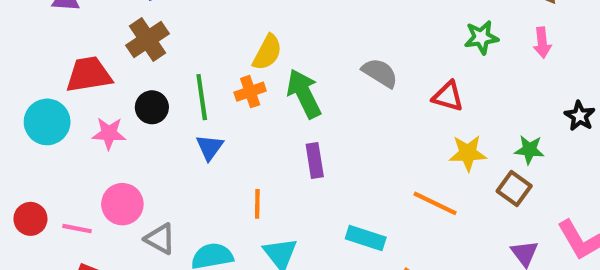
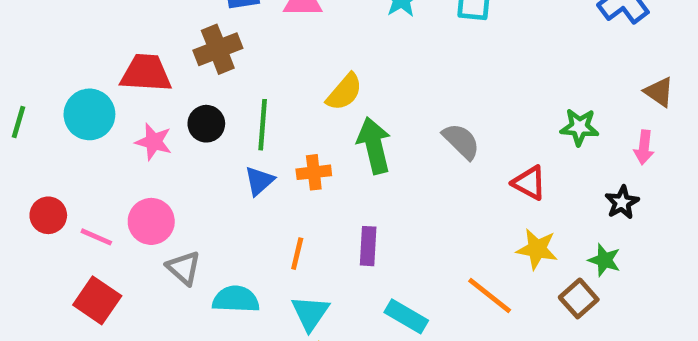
orange cross: (250, 92) -> (314, 172), moved
black star: (580, 116) -> (622, 202), moved
purple rectangle: (315, 160) -> (368, 246), moved

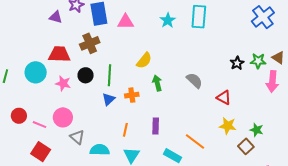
green star: (579, 127) -> (258, 61), moved
green arrow: (374, 145) -> (157, 83), size x0.7
pink arrow: (644, 147) -> (272, 81), size x1.5
black star: (622, 202) -> (237, 63), moved
orange line: (490, 296) -> (195, 142), moved

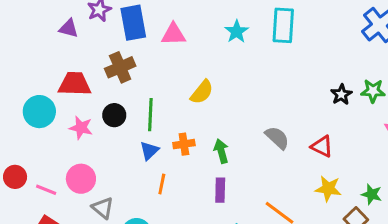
gray semicircle: (194, 80) -> (277, 138), moved
green arrow: (157, 83) -> (221, 151), moved
orange line: (125, 130) -> (162, 184), moved

